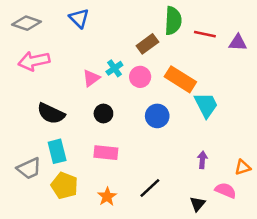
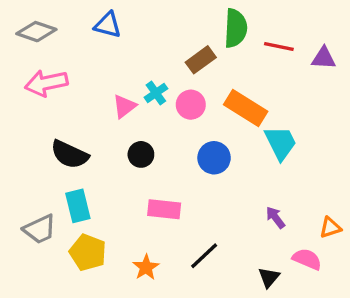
blue triangle: (79, 18) -> (108, 25), turned -30
pink rectangle: (106, 153) -> (164, 209), moved
purple arrow: (202, 160) -> (275, 218), turned -42

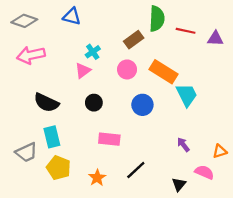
cyan cross: (156, 93) -> (93, 52), moved

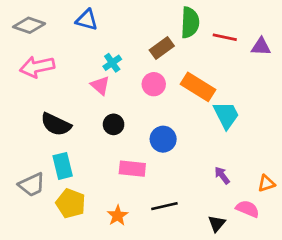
pink triangle: (83, 71) -> (100, 86), turned -42
blue circle: (142, 105) -> (163, 139), moved
black line: (136, 170) -> (164, 206), turned 30

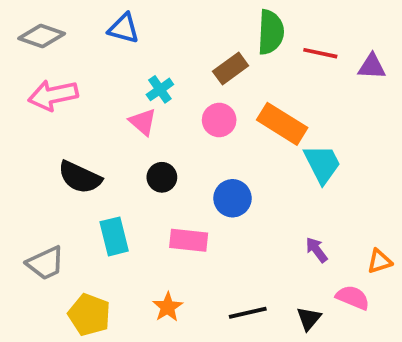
cyan rectangle: (63, 166) -> (114, 236), moved
yellow pentagon: (71, 203) -> (89, 315), moved
black line: (164, 206) -> (248, 313), moved

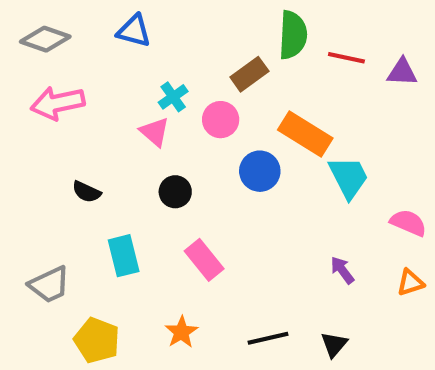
pink circle: (219, 120) -> (221, 120), moved
black semicircle: (80, 177) -> (87, 192), size x0.6
blue circle: (232, 198) -> (260, 171), moved
pink rectangle: (189, 240) -> (204, 260), turned 45
pink semicircle: (353, 298) -> (408, 223), moved

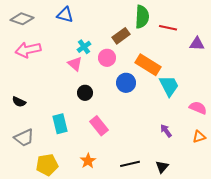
purple triangle: (402, 72) -> (197, 44), moved
black semicircle: (87, 192) -> (19, 102), moved
yellow pentagon: (97, 340) -> (47, 165), turned -30

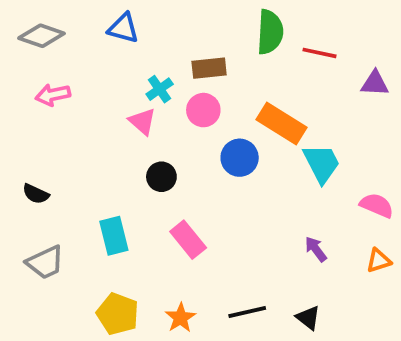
brown rectangle: (121, 36) -> (209, 68), moved, turned 30
pink arrow: (28, 50) -> (53, 95), size x0.7
orange star: (88, 161) -> (180, 318), moved
yellow pentagon: (47, 165) -> (118, 314), moved, turned 30
black triangle: (162, 167) -> (308, 318), turned -32

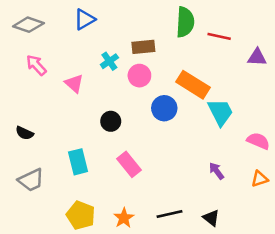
blue triangle: (123, 28) -> (85, 19), turned -45
pink arrow: (53, 95) -> (36, 65), turned 60
pink triangle: (142, 122) -> (74, 83), moved

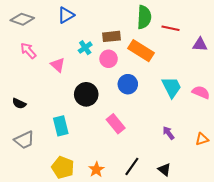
orange rectangle: (193, 85) -> (141, 51), moved
black circle: (111, 121) -> (86, 94), size x1.5
pink semicircle: (258, 141) -> (201, 92), moved
pink rectangle: (129, 164) -> (116, 124), moved
black line: (169, 214) -> (132, 166), turned -42

